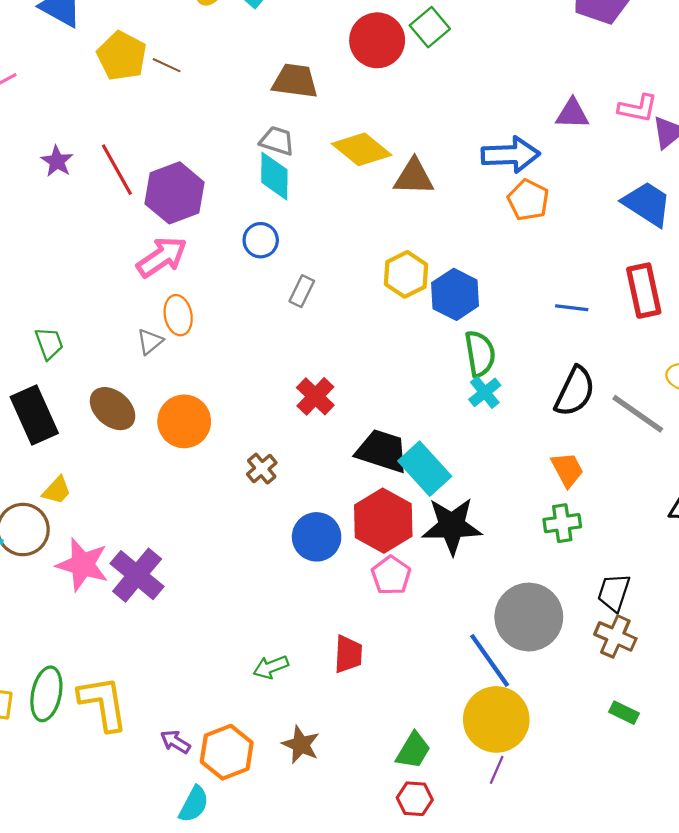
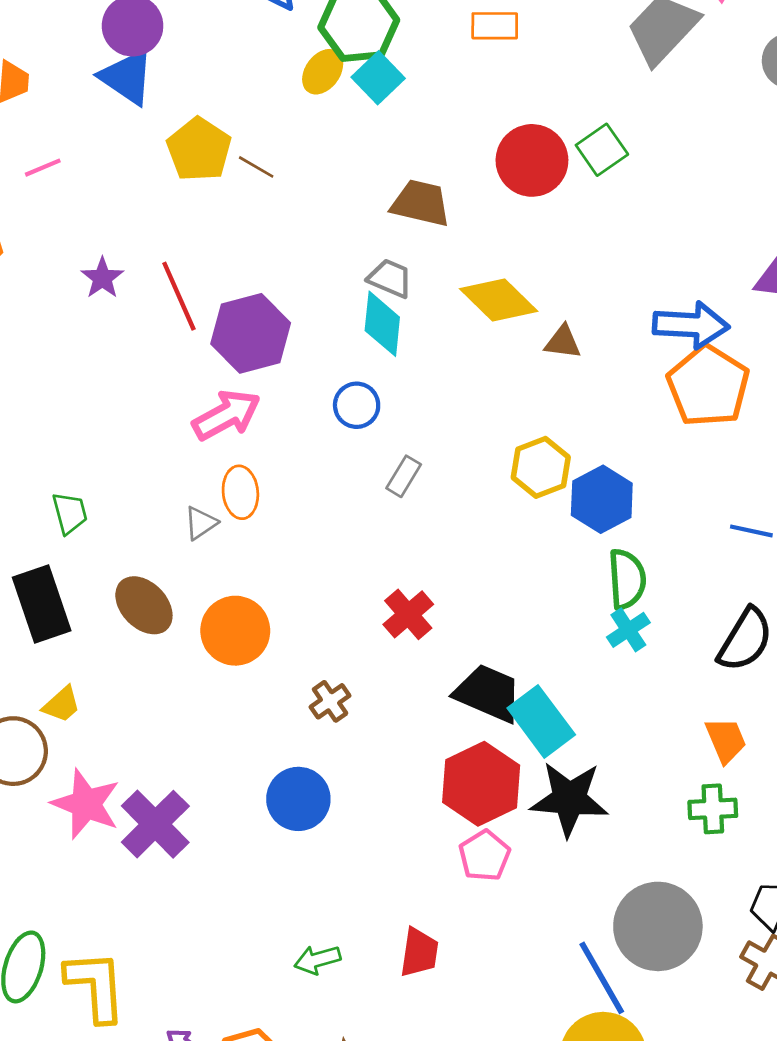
brown triangle: (414, 177) -> (563, 342), size x0.7
orange pentagon: (528, 200) -> (708, 386), size x1.5
blue circle: (317, 537) -> (298, 799), moved

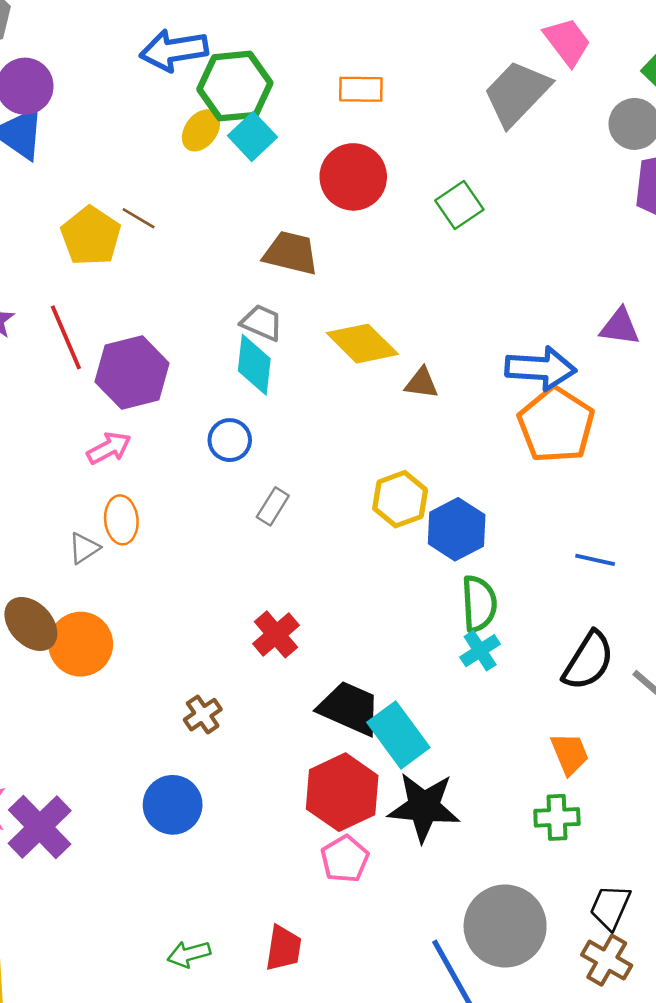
yellow pentagon: (199, 150) -> (91, 236), moved
red circle: (532, 160) -> (353, 177), moved
pink arrow: (226, 415) -> (109, 448), size x0.7
orange circle: (235, 631) -> (81, 644), moved

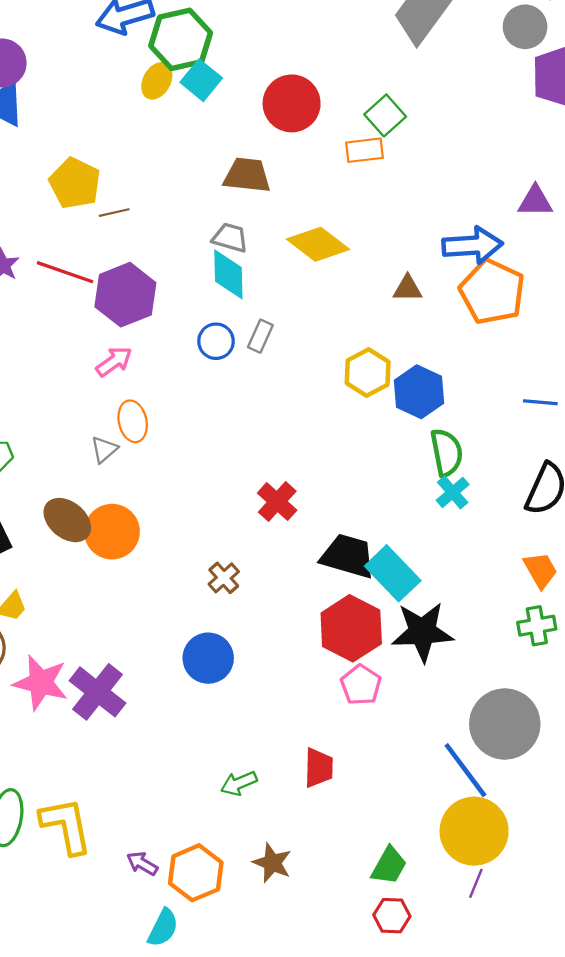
orange rectangle: (361, 89) -> (365, 150), moved
brown line: (139, 218) -> (114, 213), moved, turned -36
red line: (66, 337) -> (65, 272), turned -40
brown triangle: (422, 383) -> (408, 289), moved
gray rectangle: (273, 506) -> (260, 336), moved

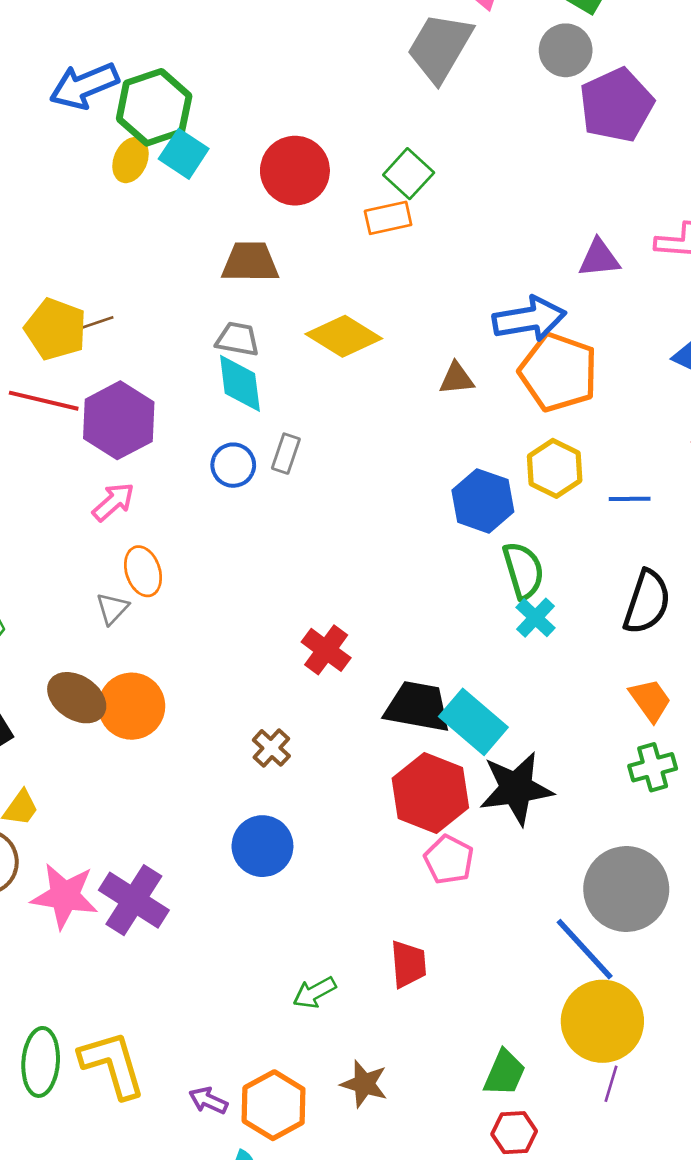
yellow pentagon: (75, 183) -> (56, 329), moved
yellow hexagon: (368, 372) -> (555, 468), moved

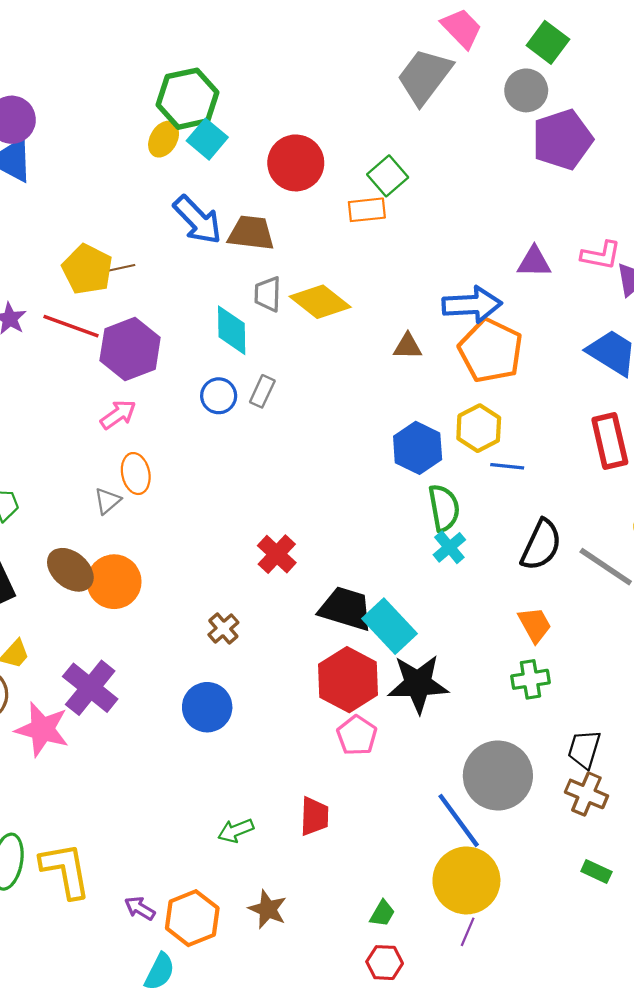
blue arrow: (84, 86) -> (198, 220), moved, turned -118
gray trapezoid: (238, 339) -> (268, 294), moved, turned -105
blue line: (630, 499) -> (507, 466), moved
purple cross: (134, 900) -> (90, 688), moved
green trapezoid: (505, 1073) -> (382, 913), size x0.7

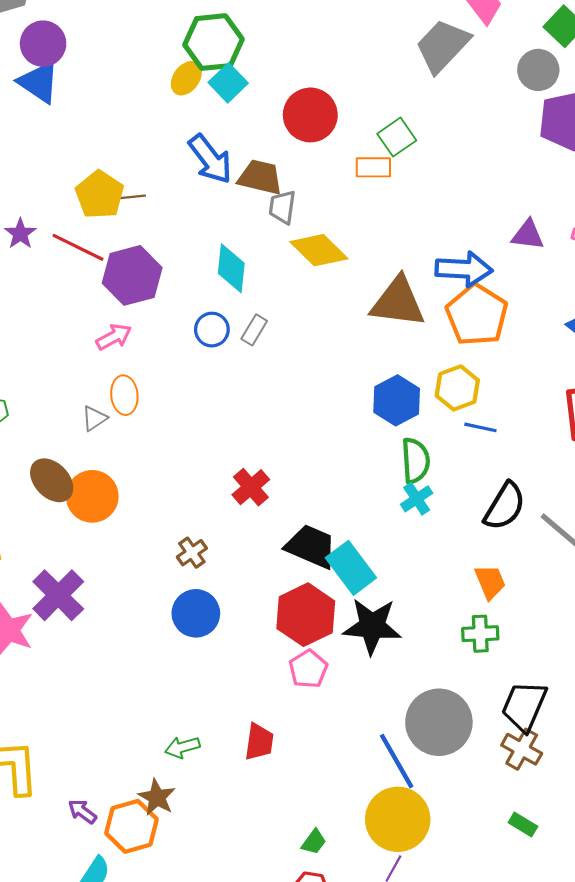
gray trapezoid: (268, 294) -> (282, 207), moved
brown triangle: (408, 346) -> (398, 302), size x2.0
blue circle: (207, 707) -> (196, 613), moved
black trapezoid: (584, 749) -> (524, 706), size x1.4
brown star: (268, 909) -> (157, 797), moved

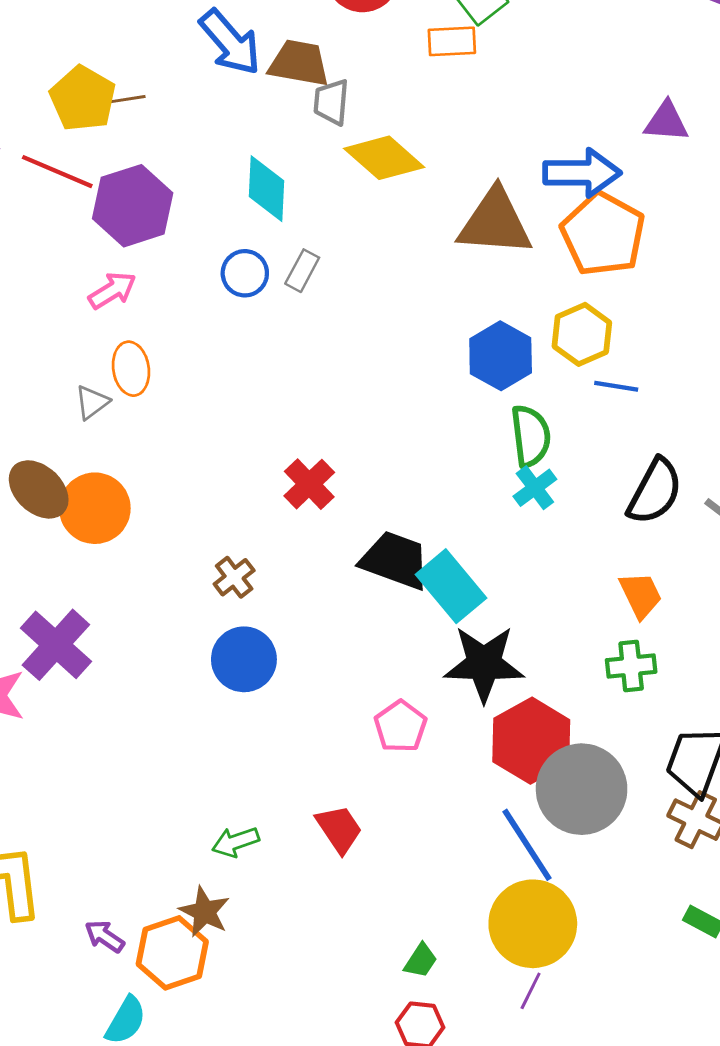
red hexagon: (306, 615) -> (531, 741), moved
red trapezoid: (259, 742) -> (339, 829), turned -39

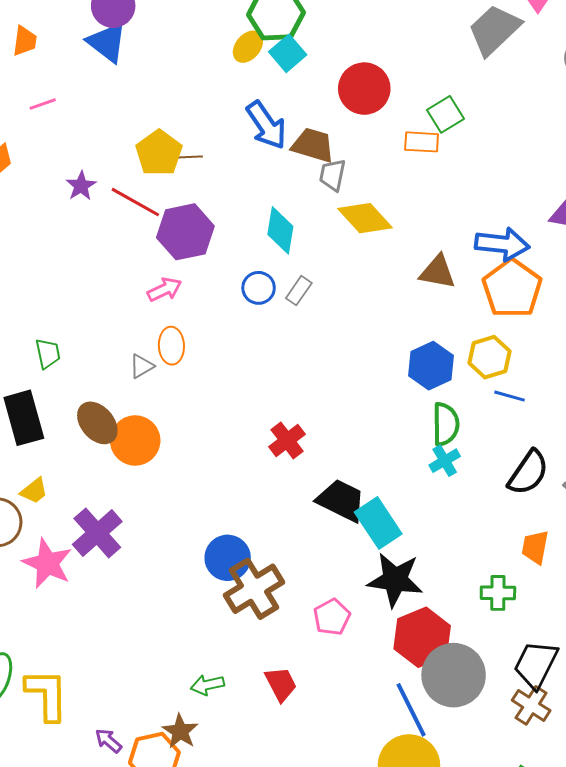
brown triangle: (495, 222) -> (437, 272), size x0.7
brown cross: (234, 577) -> (254, 589), moved, size x2.0
orange trapezoid: (641, 595) -> (535, 547), moved, turned -150

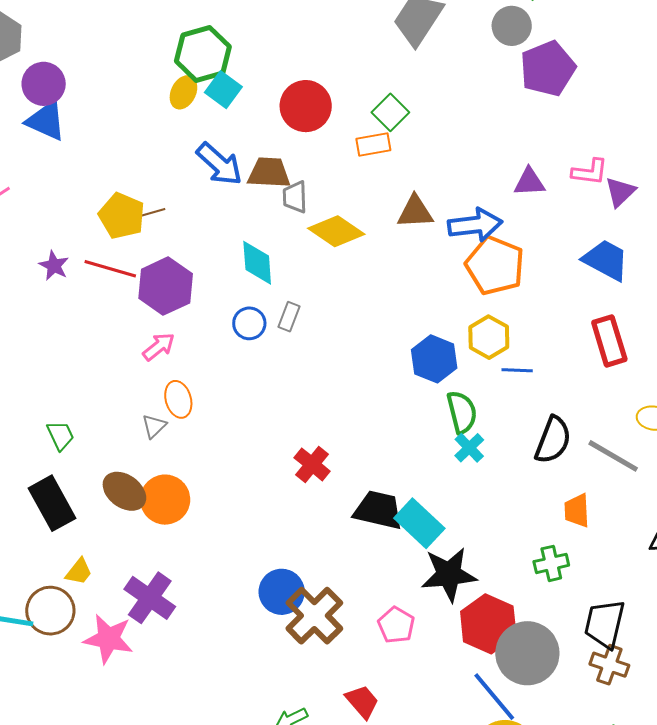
brown triangle: (437, 272) -> (415, 212), moved

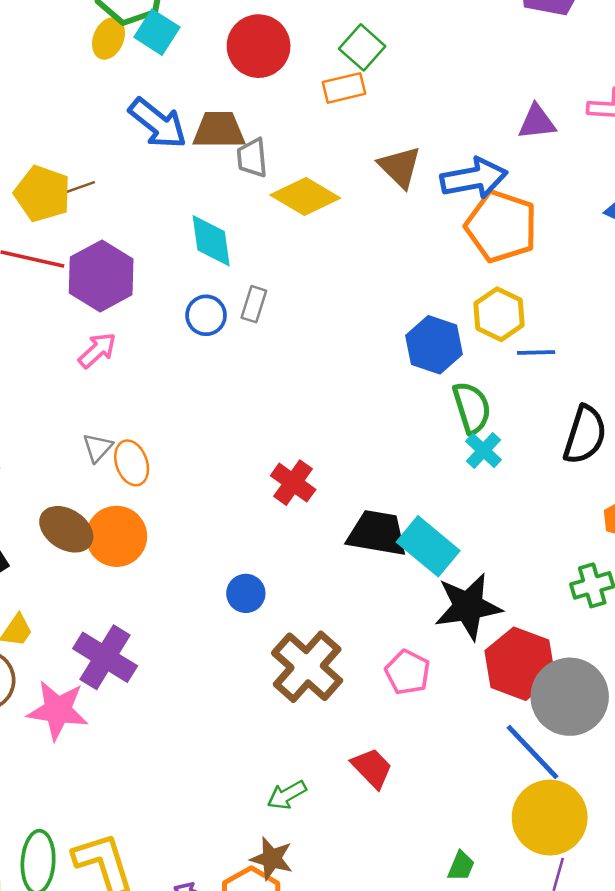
brown triangle: (415, 212) -> (400, 167), turned 51
orange ellipse: (178, 399) -> (132, 463), moved
blue circle: (282, 592) -> (246, 593), moved, size x0.7

